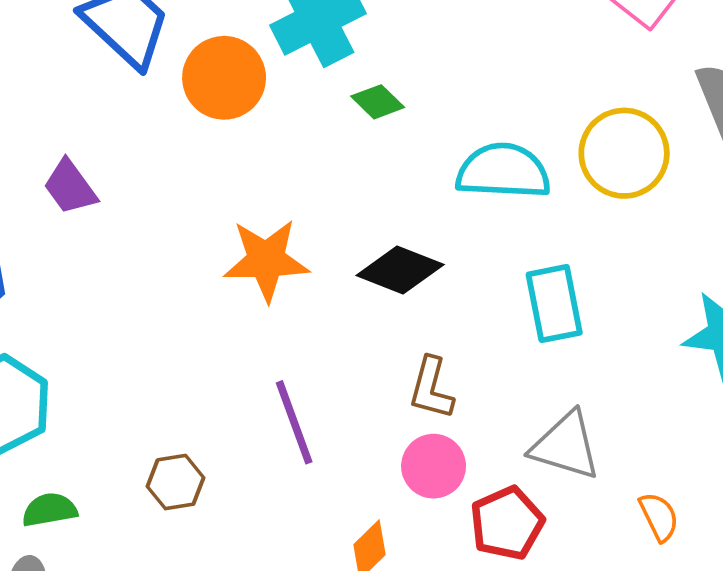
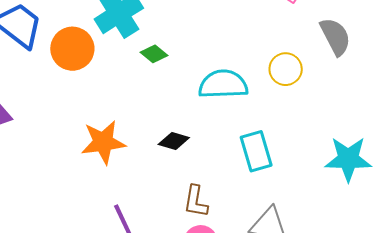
yellow circle: (624, 153) -> (286, 69), size x0.7
black diamond: (400, 270) -> (174, 141), size x0.7

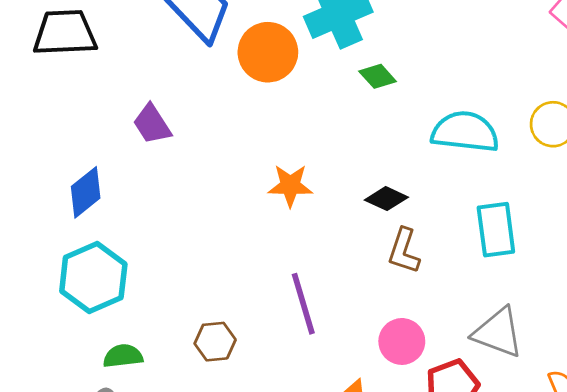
orange star: (103, 142) -> (290, 186), size x0.7
brown L-shape: (196, 201) -> (404, 251), moved

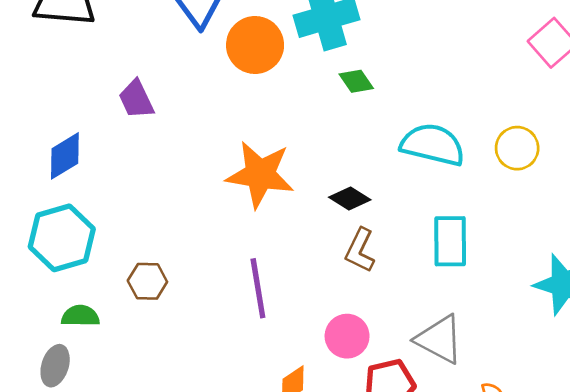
orange star: (290, 186) -> (260, 174), size x1.6
brown hexagon: (215, 342) -> (147, 281), moved

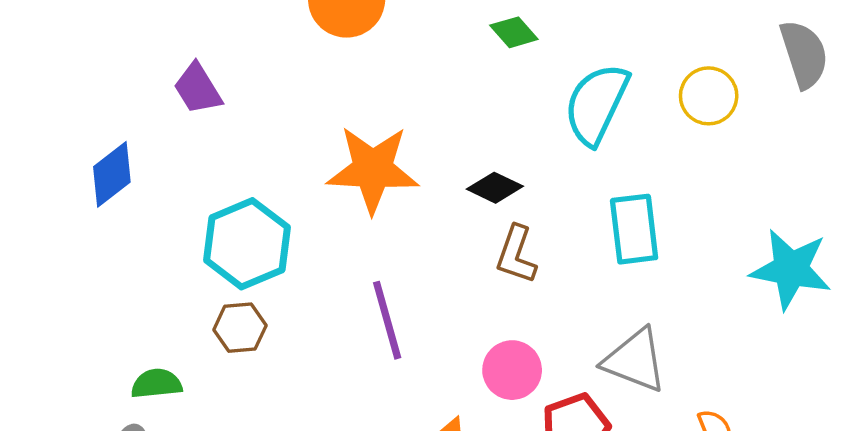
green diamond: (356, 81) -> (514, 32), moved
cyan semicircle: (433, 145) -> (596, 104), turned -72
cyan hexagon: (62, 238) -> (247, 244), moved

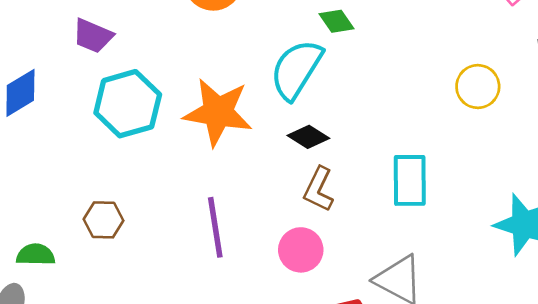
purple trapezoid: (198, 89) -> (93, 36), turned -42
cyan semicircle: (596, 104) -> (296, 69), moved
cyan hexagon: (247, 244) -> (128, 104), moved
pink circle: (512, 370) -> (301, 250), moved

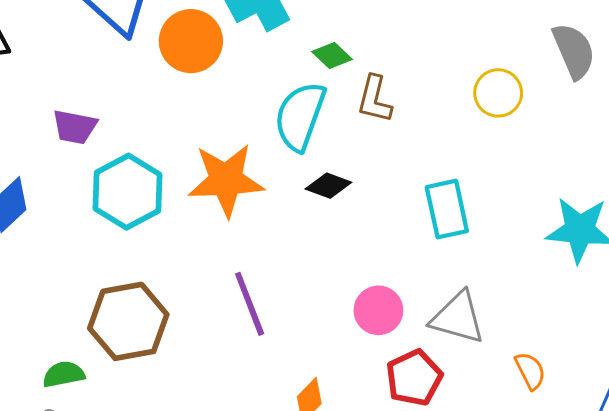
brown L-shape: (319, 189) -> (375, 99), moved
brown hexagon: (104, 220) -> (128, 321), size x1.8
pink circle: (301, 250) -> (378, 310), moved

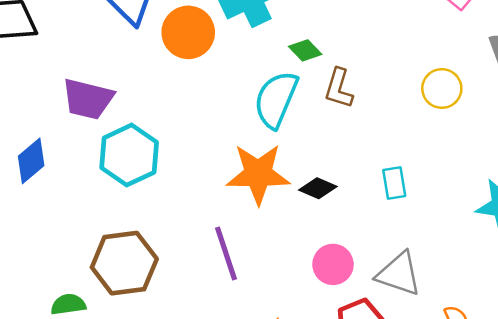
purple trapezoid: (75, 127) -> (88, 99), size x1.4
orange star: (226, 180) -> (258, 174), moved
black diamond: (328, 186) -> (318, 188), moved
cyan rectangle: (447, 209) -> (394, 183), size x0.7

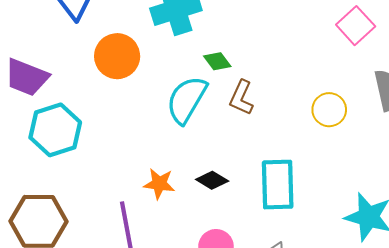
orange circle: (188, 32) -> (117, 56), moved
orange star: (258, 174) -> (159, 184), moved, size x0.6
cyan rectangle: (394, 183) -> (278, 185), size x1.8

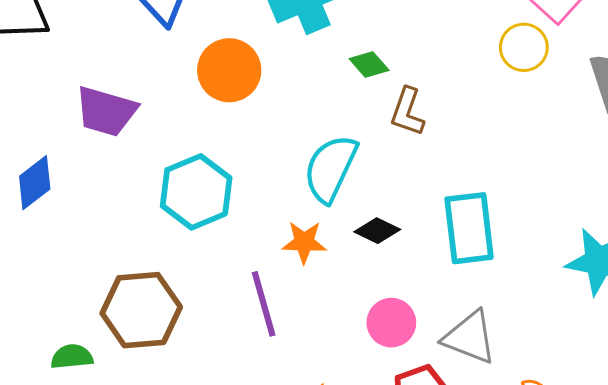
cyan semicircle: (187, 100) -> (331, 168), moved
yellow circle: (329, 110) -> (524, 47), moved
cyan hexagon: (55, 130) -> (196, 192), moved

